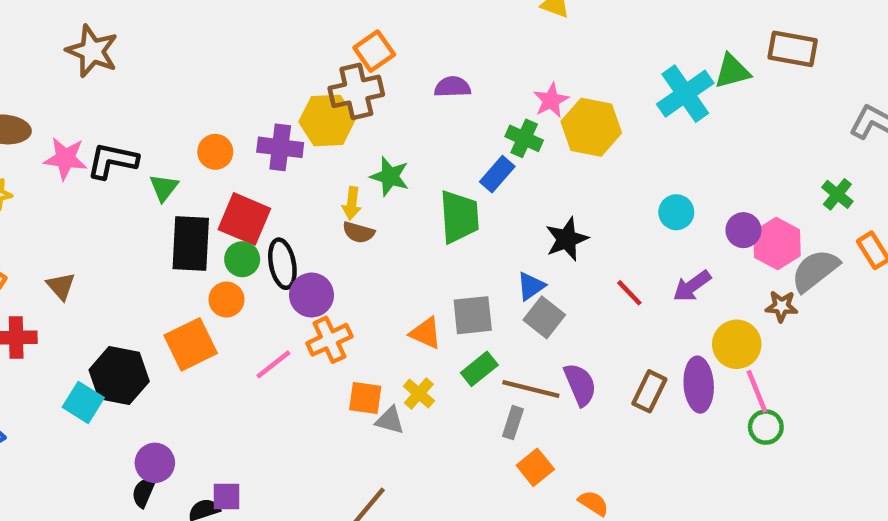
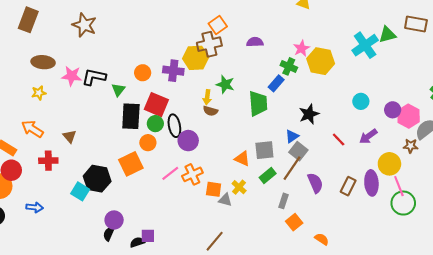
orange cross: (329, 340) -> (192, 174), moved
brown line: (531, 389) -> (292, 168), moved, turned -70
green circle: (766, 427) -> (403, 203), size x1.5

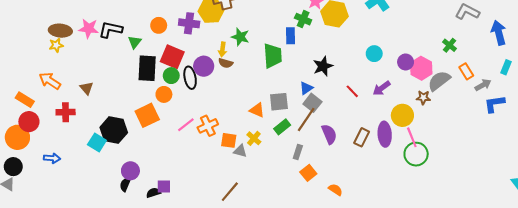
brown ellipse: (43, 62) -> (60, 31), moved
blue rectangle: (276, 83) -> (290, 36), turned -42
purple circle: (188, 141) -> (204, 66), moved

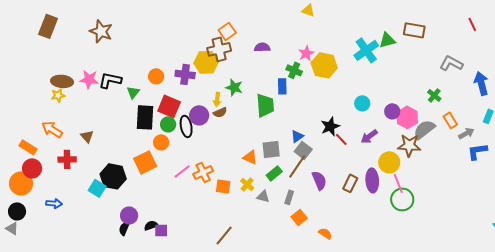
brown semicircle: (226, 63) -> (220, 112), turned -40
black star: (323, 66) -> (330, 126), moved
brown star: (423, 98) -> (409, 145), size x1.6
gray triangle: (240, 151) -> (263, 196), moved
black semicircle: (153, 193) -> (151, 225), moved

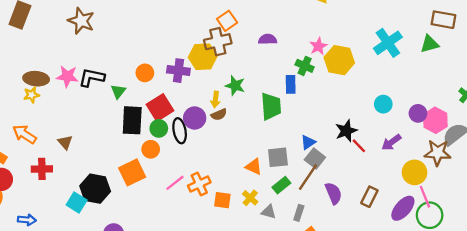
green triangle: (387, 40) -> (430, 44), moved
red square: (169, 106) -> (160, 108), turned 35
purple ellipse: (372, 180) -> (403, 208), moved, turned 45

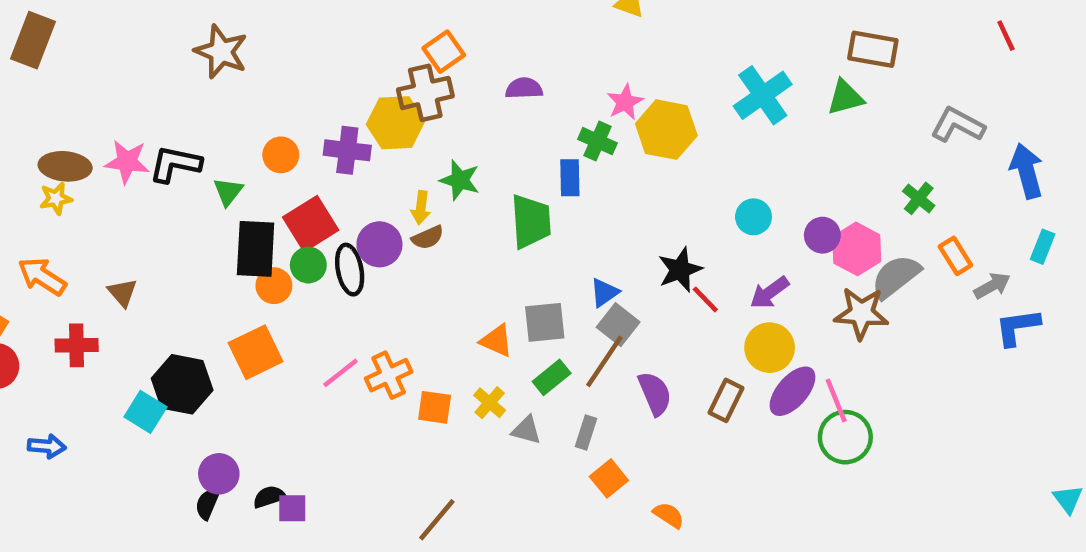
brown star: (81, 21) -> (221, 52), moved
orange circle: (151, 149) -> (274, 286), moved
yellow circle: (414, 172) -> (770, 348), moved
purple ellipse: (403, 208) -> (793, 391), moved

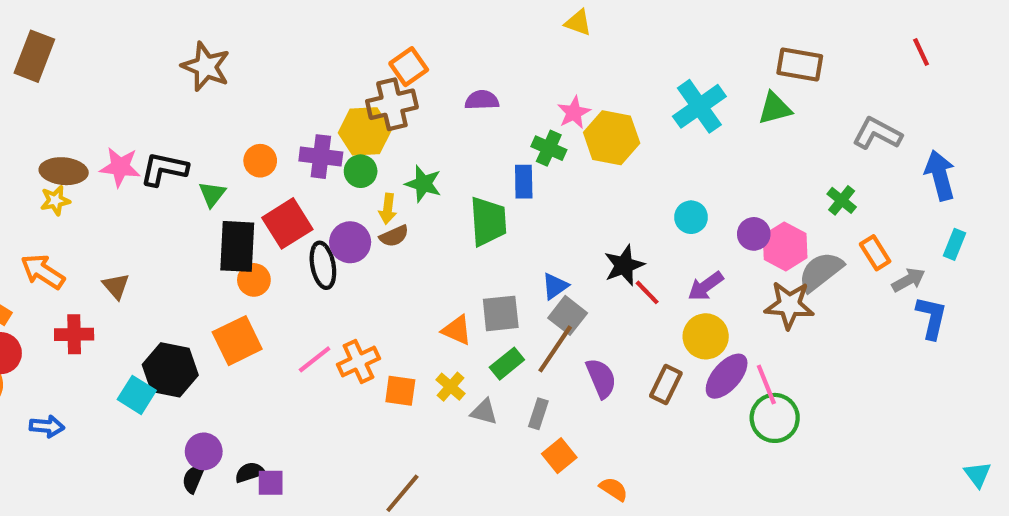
green circle: (308, 265) -> (361, 171), moved
blue L-shape: (1017, 327) -> (932, 318), turned 111

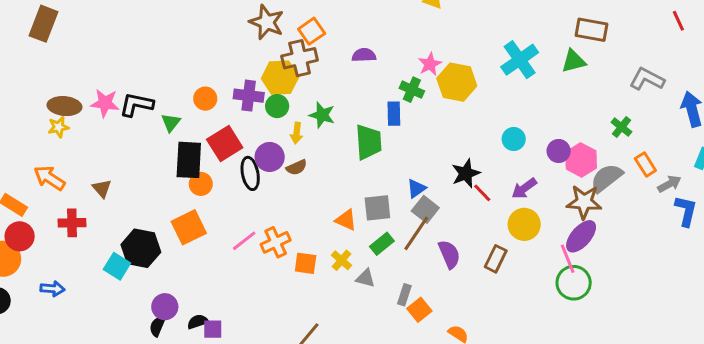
brown star: (206, 67) -> (267, 22), moved
brown semicircle: (394, 236) -> (297, 167), moved
purple ellipse: (727, 376) -> (581, 236), moved
gray rectangle: (538, 414) -> (404, 295), moved

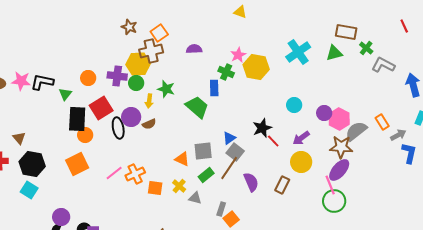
brown star: (267, 22) -> (129, 27), size x0.7
green cross: (621, 127) -> (366, 48), moved
green trapezoid: (368, 142) -> (197, 107), turned -45
black hexagon: (141, 248) -> (32, 164), moved

